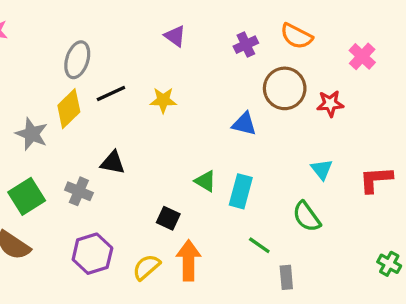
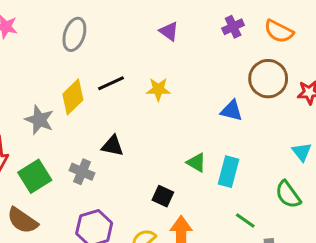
purple cross: (246, 45) -> (233, 27), moved
gray ellipse: (77, 60) -> (74, 34), moved

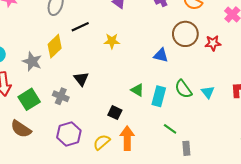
black line: (111, 83) -> (80, 27), moved
black triangle: (113, 146) -> (81, 79), turned 42
cyan triangle: (302, 152) -> (208, 92), moved
green semicircle: (288, 195) -> (183, 89), moved

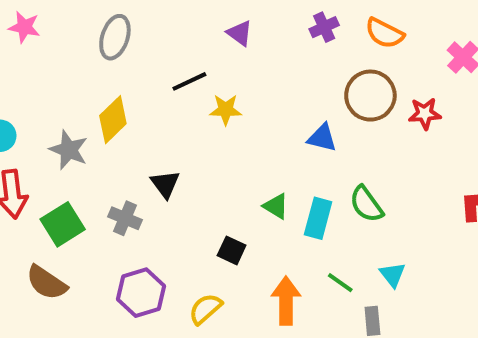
black line: (80, 27) -> (189, 81), moved
cyan triangle: (208, 92) -> (393, 275), moved
orange arrow: (127, 138) -> (286, 301), moved

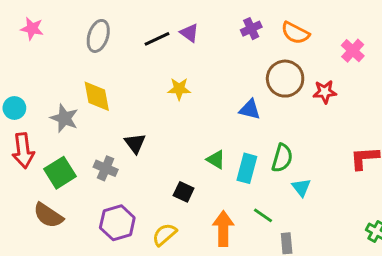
black line: (189, 81) -> (157, 39), moved
yellow diamond: (113, 120) -> (97, 96), turned -56
green semicircle: (366, 204) -> (282, 158), turned -128
cyan triangle: (393, 275) -> (301, 187), moved

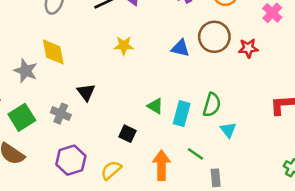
blue triangle: (250, 109) -> (180, 48), moved

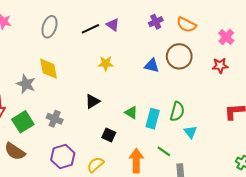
red star: (248, 48) -> (220, 66), moved
black triangle: (86, 92) -> (92, 101), moved, turned 35

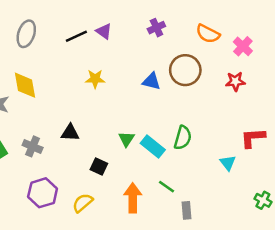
orange semicircle: (186, 25) -> (208, 34), moved
black triangle: (92, 101) -> (70, 133), moved, turned 35
green triangle: (131, 113) -> (126, 139), turned 32
cyan rectangle: (153, 119) -> (153, 146), turned -66
cyan triangle: (190, 132) -> (228, 163), moved

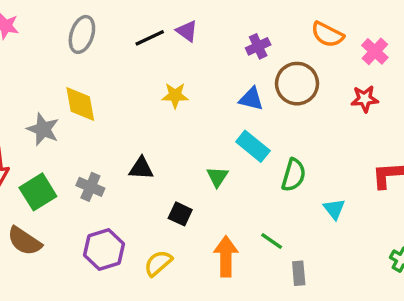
purple cross: (156, 28) -> (258, 46), moved
cyan rectangle: (153, 146) -> (253, 146), moved
cyan triangle: (228, 163) -> (334, 209), moved

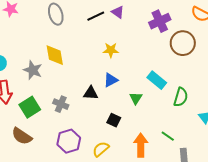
gray ellipse: (82, 34) -> (56, 14), turned -35
purple cross: (258, 46) -> (160, 21), size x1.5
blue triangle: (251, 99) -> (111, 80), moved, turned -42

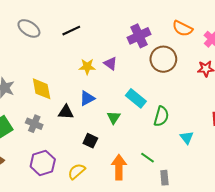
purple triangle: (118, 12) -> (110, 63), moved
gray ellipse: (56, 14) -> (29, 28), turned -40
yellow diamond: (55, 55) -> (42, 89), moved

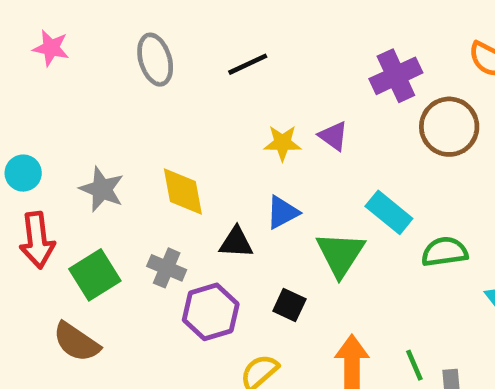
gray ellipse: (29, 28) -> (155, 60), turned 40
green semicircle: (161, 116) -> (445, 252), turned -114
green triangle: (114, 117) -> (340, 254), size x1.6
green line: (148, 158) -> (414, 365), moved, turned 32
purple hexagon: (43, 163) -> (211, 312), moved

